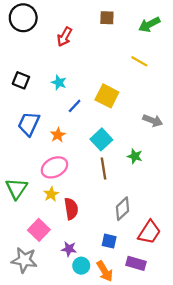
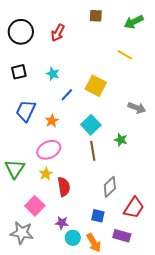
black circle: (23, 18) -> (21, 32), moved
black square: (21, 80) -> (19, 72), turned -35

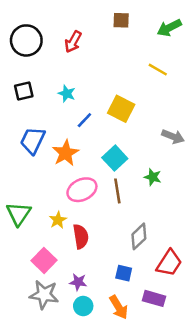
orange star: (52, 121) -> (65, 153), size x1.5
pink ellipse: (49, 150) -> (82, 190), moved
gray star: (22, 233) -> (44, 295), moved
cyan circle: (73, 238) -> (83, 306), moved

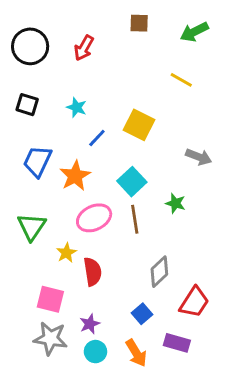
black square: (24, 91) -> (27, 105), turned 30
green triangle: (19, 214) -> (32, 227), moved
pink square: (44, 260) -> (50, 299), turned -30
blue square: (124, 273) -> (142, 314), turned 36
purple star: (78, 282) -> (90, 324), turned -30

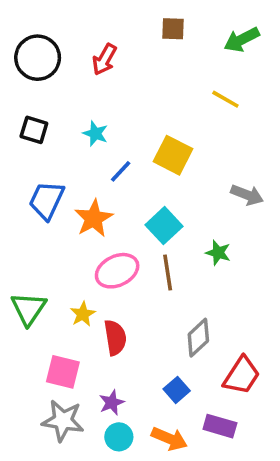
green triangle: (32, 227) -> (29, 309), moved
orange arrow: (136, 353) -> (169, 439), turned -36

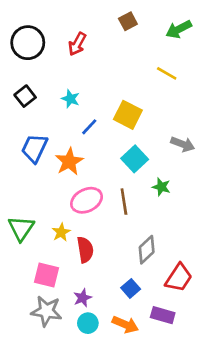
brown square: (173, 29) -> (128, 21), turned -30
black square: (34, 130) -> (25, 96), turned 35
cyan square: (164, 226) -> (135, 159), moved

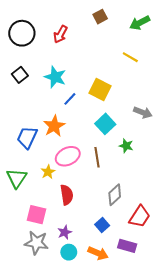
cyan star: (70, 99) -> (55, 77), size x1.5
blue trapezoid: (34, 148) -> (27, 137), moved
yellow star: (61, 232) -> (48, 172), moved

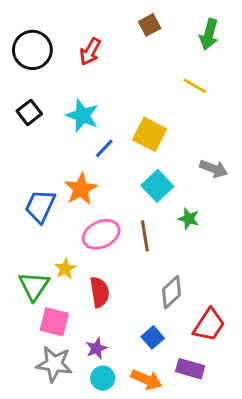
green arrow: (140, 23) -> (209, 34), turned -48
yellow star: (48, 172) -> (65, 269), moved
green triangle: (17, 178) -> (34, 286), moved

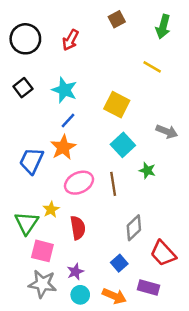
blue line: (104, 148) -> (68, 120), moved
red trapezoid: (209, 325) -> (163, 253), turned 104

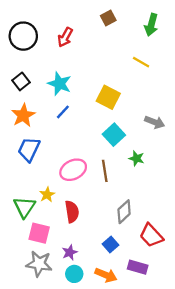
orange star: (63, 147) -> (23, 115), moved

